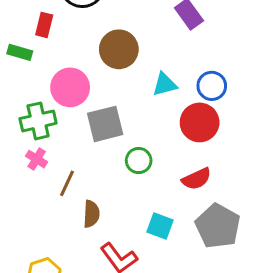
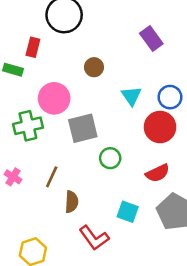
brown circle: (119, 49) -> (94, 67), size x0.6
cyan triangle: (165, 84) -> (131, 96), turned -50
pink cross: (37, 159) -> (13, 177), moved

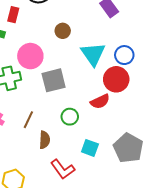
cyan triangle: (131, 96) -> (93, 54), size x1.5
green circle: (110, 158) -> (70, 117), moved
red semicircle: (158, 173) -> (100, 102), moved

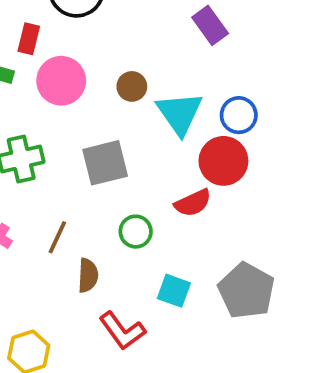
brown circle: (63, 31) -> (132, 86), moved
pink circle: (30, 56) -> (61, 81), moved

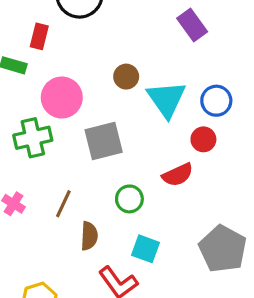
pink circle: (61, 81) -> (62, 98), moved
red circle: (223, 161) -> (203, 139), size x0.6
cyan square: (174, 291) -> (145, 249), moved

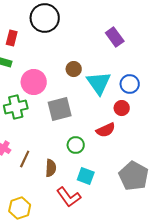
red rectangle: (39, 36) -> (12, 38), moved
brown line: (63, 204) -> (25, 159), moved

